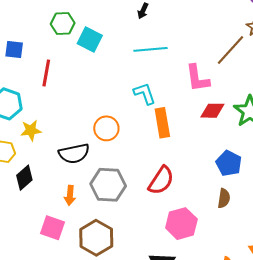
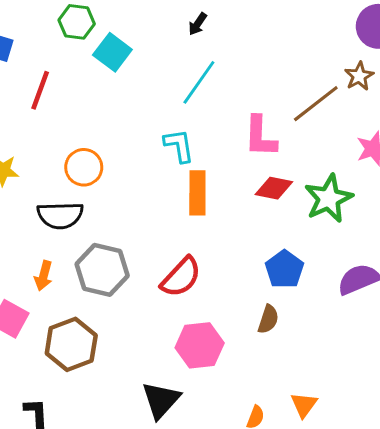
cyan line: (151, 49) -> (199, 82), turned -60
orange circle: (106, 128) -> (84, 167), moved

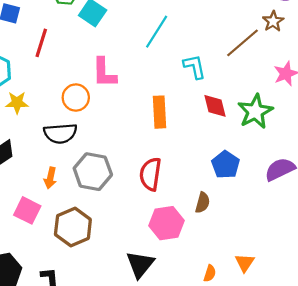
pink L-shape: (260, 136) -> (104, 73), moved
cyan L-shape: (179, 146) -> (195, 67), moved
red diamond: (274, 188) -> (215, 106), turned 68
red semicircle: (181, 277) -> (150, 174), turned 148
brown semicircle: (268, 319) -> (203, 203), moved

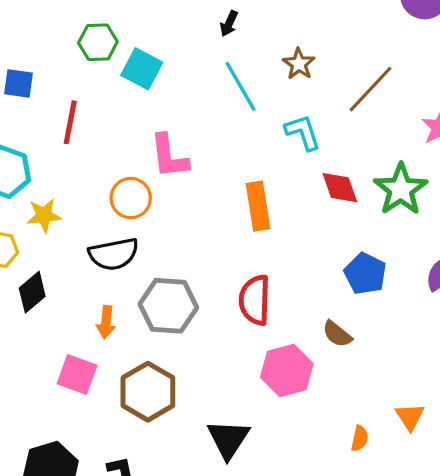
brown star: (273, 21) -> (299, 64), moved
cyan line: (157, 32) -> (240, 86), turned -56
brown semicircle: (203, 203) -> (337, 334), turned 120
black triangle: (140, 264) -> (228, 439), moved

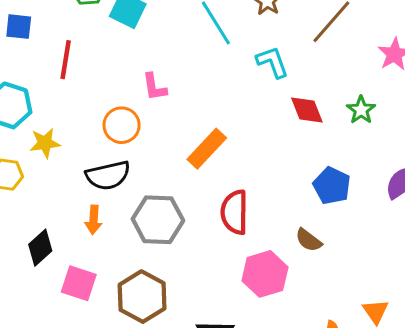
pink L-shape: (169, 156) -> (154, 87), size x0.7
green star: (401, 189) -> (361, 110), size x0.6
orange rectangle: (258, 206) -> (207, 149), moved, turned 54
black diamond: (32, 292) -> (40, 248), moved
orange arrow: (106, 322) -> (94, 220), moved

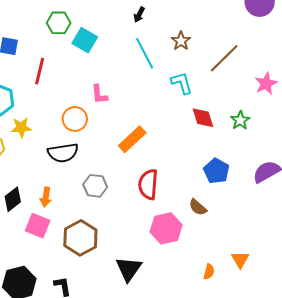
orange arrow: (94, 220) -> (46, 197), moved
gray hexagon: (158, 220) -> (95, 186), size x0.7

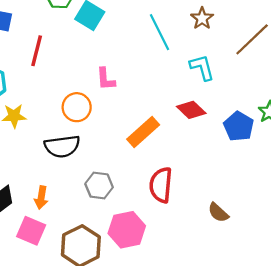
red diamond: (203, 118) -> (191, 110), moved, turned -30
blue pentagon: (216, 171) -> (239, 126), moved
pink hexagon: (166, 228) -> (127, 230), moved

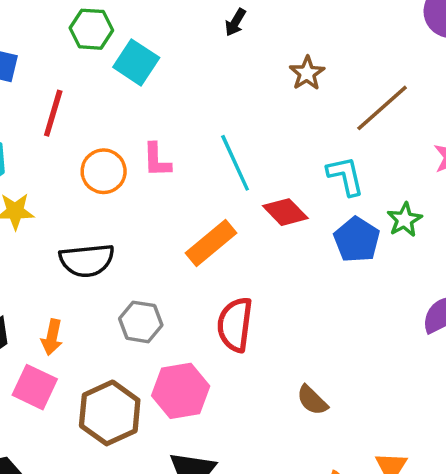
cyan line: (159, 32) -> (235, 163), moved
cyan L-shape: (202, 67) -> (345, 176), moved
orange circle: (77, 107) -> (104, 171), moved
brown semicircle: (218, 213) -> (312, 400), moved

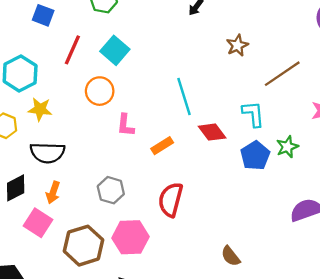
cyan square: (136, 62) -> (115, 50), moved
pink L-shape: (157, 160) -> (125, 125), moved
orange rectangle: (211, 243) -> (162, 146), size x0.7
black semicircle: (87, 260) -> (47, 153), moved
brown semicircle: (312, 400) -> (231, 256), moved

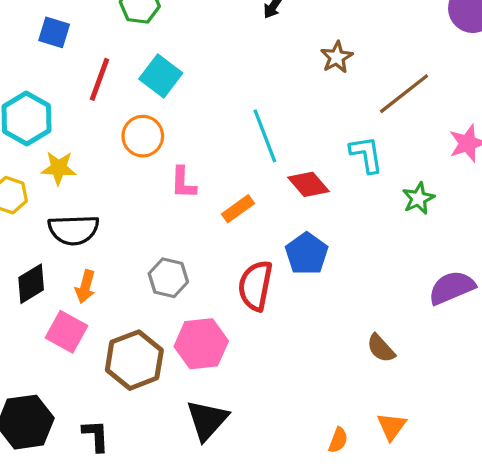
blue pentagon: (255, 156) -> (307, 254), moved
brown semicircle: (231, 256) -> (381, 348), moved

